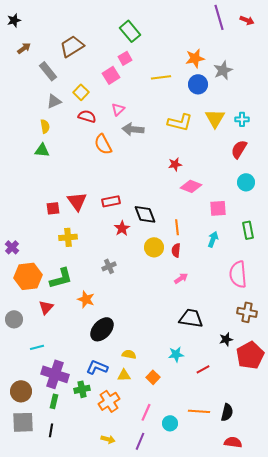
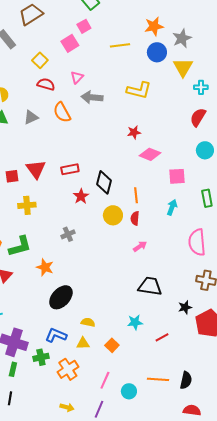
gray triangle: (54, 101) -> (31, 117), moved
yellow triangle: (215, 118) -> (183, 67), moved
black diamond: (145, 214) -> (104, 182), turned 35

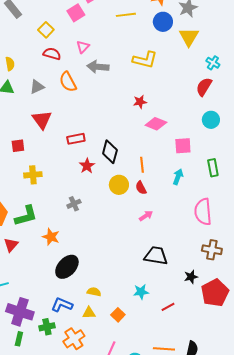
cyan cross: (201, 87) -> (213, 63), moved, turned 32
red triangle: (36, 169) -> (42, 120), moved
red semicircle: (135, 218) -> (141, 188), turned -32

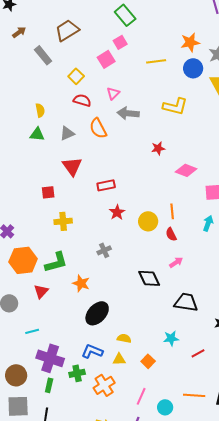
red star: (140, 102) -> (158, 148), moved
black diamond: (110, 152) -> (149, 278), moved, turned -40
yellow circle: (119, 185) -> (148, 221), moved

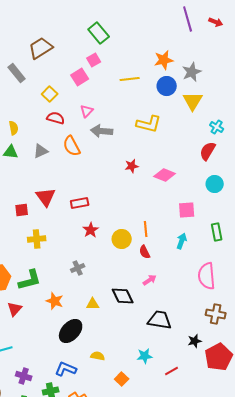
red triangle: (72, 166) -> (46, 197), moved
pink diamond: (186, 170) -> (165, 175), moved
purple cross: (50, 358) -> (24, 376), size x0.6
yellow triangle: (119, 359) -> (93, 304), moved

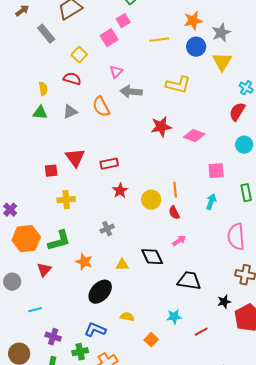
red semicircle: (56, 118) -> (72, 79), moved
red star: (132, 166) -> (161, 127), size x1.5

